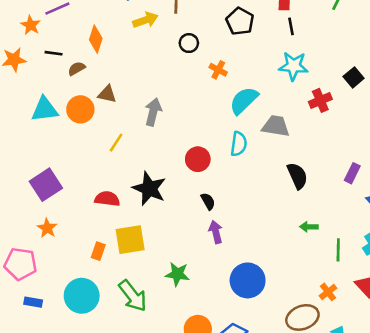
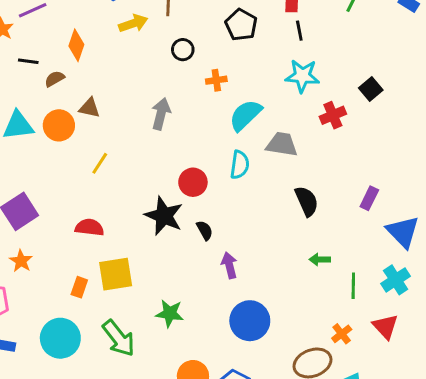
orange cross: (218, 70) -> (216, 80), turned -36
gray arrow: (153, 112) -> (161, 114), moved
black star: (149, 189) -> (164, 216), moved
purple arrow: (216, 232) -> (229, 265), moved

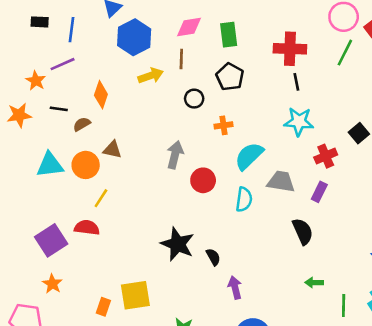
black pentagon: (241, 25) -> (230, 77), moved
yellow line: (100, 163) -> (101, 198), moved
red circle: (193, 182) -> (203, 180), moved
purple rectangle: (369, 198) -> (319, 192), moved
red semicircle: (89, 227) -> (87, 228), moved

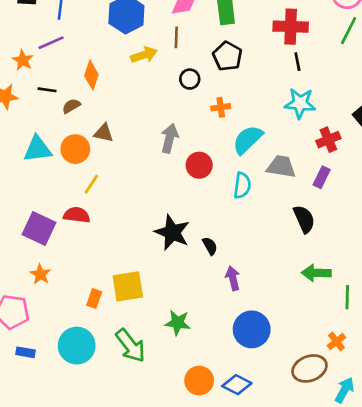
purple square: (51, 240) -> (39, 228), turned -32
green arrow: (314, 282) -> (316, 273), size x1.5

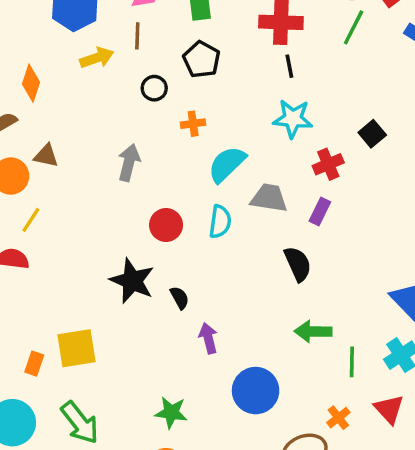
red circle: (199, 165) -> (166, 225), moved
green star: (178, 323) -> (171, 413), moved
blue circle: (252, 329) -> (256, 391), moved

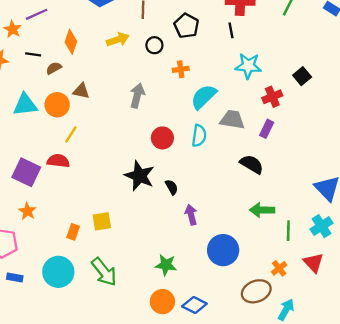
yellow arrow: (97, 58) -> (118, 40), moved
black line: (289, 66) -> (231, 30), moved
black semicircle: (298, 264) -> (252, 164), turned -35
yellow square: (77, 348) -> (102, 221), size x0.7

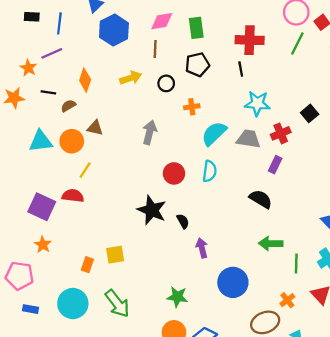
black pentagon: (186, 26) -> (197, 65), turned 30
gray trapezoid: (232, 120) -> (248, 139), moved

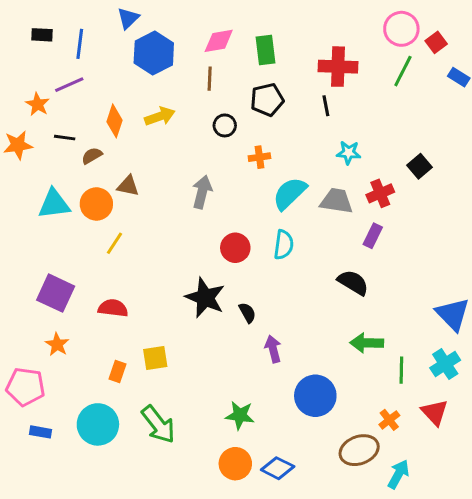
yellow arrow: (131, 78) -> (160, 116), moved
cyan star: (257, 103) -> (349, 153), size x0.7
red semicircle: (73, 196) -> (113, 308), moved

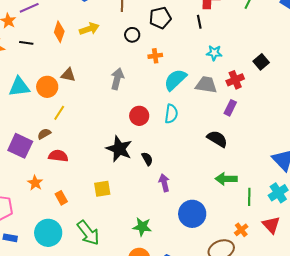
brown semicircle: (92, 156) -> (44, 134), moved
orange star: (57, 344) -> (35, 183), moved
yellow square: (155, 358) -> (102, 189), moved
orange rectangle: (118, 372) -> (61, 198), turned -48

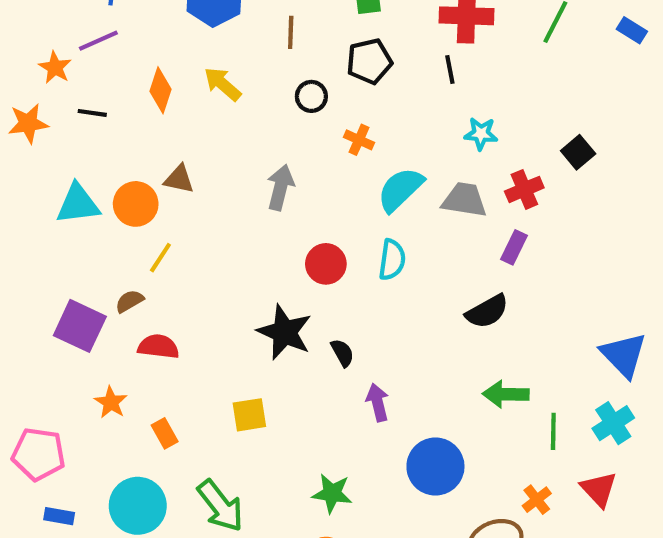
yellow arrow: (89, 29) -> (223, 84), turned -120
orange cross: (155, 56) -> (359, 140), turned 32
black semicircle: (217, 139) -> (487, 311), turned 120

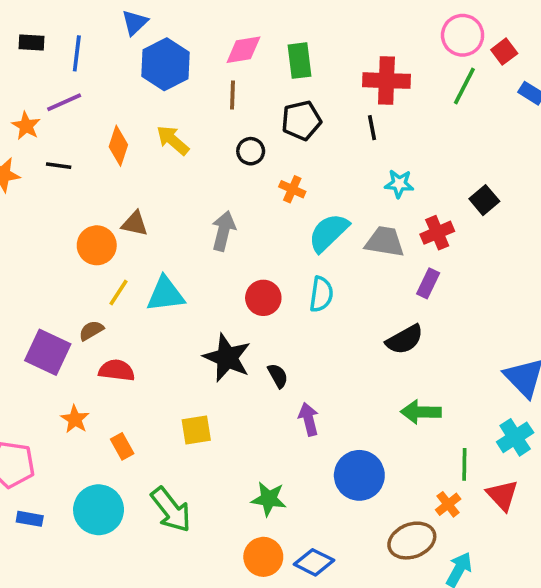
cyan triangle: (78, 204) -> (166, 294), moved
green line: (553, 431) -> (464, 464), moved

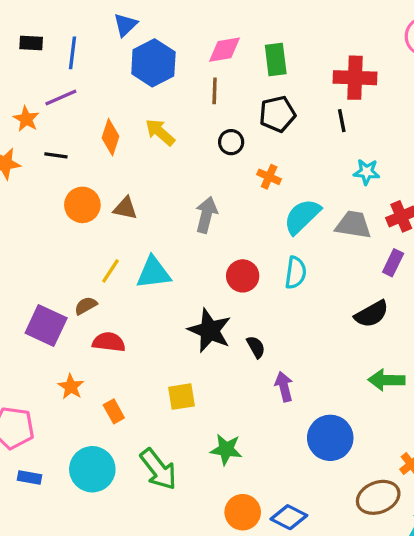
orange circle: (97, 245) -> (82, 205), moved
green star: (269, 499) -> (226, 449), moved

